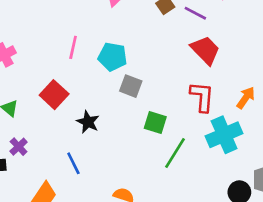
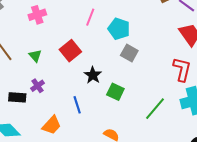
green square: (155, 123) -> (115, 92), moved

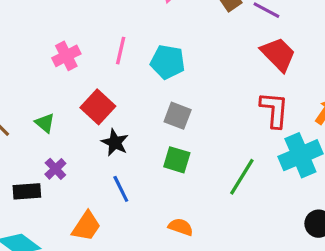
pink cross: (37, 15) -> (66, 56), moved
gray square: (129, 53) -> (178, 116), moved
black star: (93, 75) -> (115, 142), moved

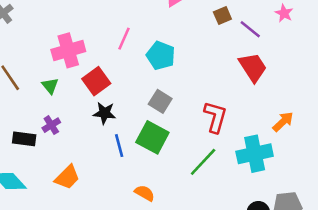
pink cross: (66, 56) -> (68, 50), moved, size x1.4
red L-shape: (274, 110) -> (215, 117), moved
black star: (115, 142) -> (104, 113), turned -30
green square: (177, 160) -> (152, 137), size x1.4
blue line: (121, 189) -> (119, 146), moved

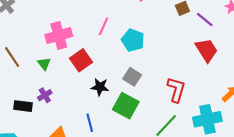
black star: (104, 113) -> (100, 87), moved
blue line: (119, 146) -> (90, 123), moved

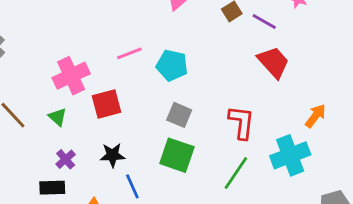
pink line: (104, 26) -> (129, 53), turned 54
red square: (81, 60) -> (107, 104), turned 30
black star: (100, 87) -> (112, 155), moved
black rectangle: (23, 106) -> (52, 188), moved

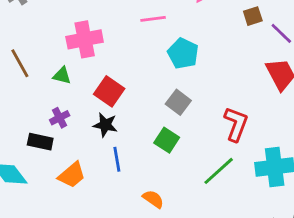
pink line: (129, 53) -> (153, 19), moved
red square: (107, 104) -> (109, 91), moved, turned 36
green triangle: (58, 117) -> (62, 76), turned -42
green square: (177, 155) -> (167, 140), size x0.7

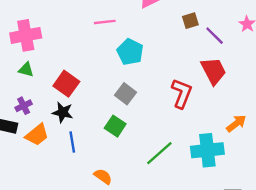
pink cross: (85, 39) -> (26, 35), moved
red L-shape: (236, 124) -> (182, 93), moved
orange trapezoid: (72, 175) -> (37, 135), moved

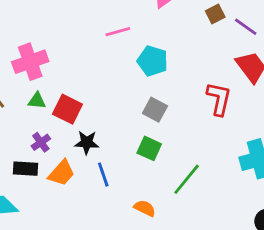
red square: (66, 84) -> (67, 109), moved
green line: (159, 153) -> (187, 179), moved

